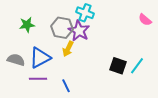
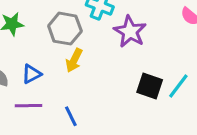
purple star: (79, 31) -> (130, 32), moved
blue triangle: (40, 58) -> (32, 74), size x0.6

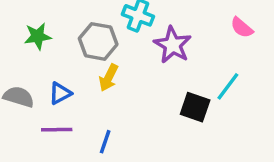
cyan line: (178, 86) -> (228, 86), moved
blue line: (71, 116) -> (105, 142), turned 45

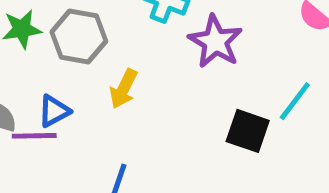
gray hexagon: (98, 41) -> (79, 37), moved
purple line: (57, 130) -> (34, 136), moved

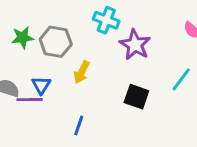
blue triangle: (54, 111) -> (41, 85), turned -30
black square: (248, 131) -> (136, 97), moved

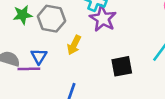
purple star: (135, 45) -> (103, 19), moved
black square: (136, 97) -> (122, 66), turned -30

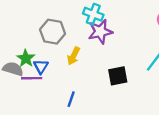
green star: (23, 15) -> (26, 58), moved, turned -30
purple star: (103, 19) -> (100, 32), turned 30

